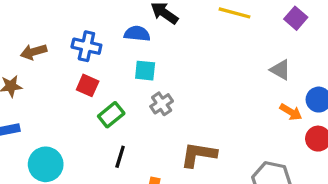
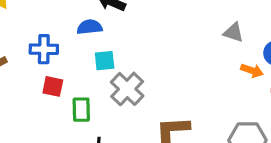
gray cross: (162, 104) -> (127, 89), size x1.5
green rectangle: (111, 115) -> (81, 110), turned -40

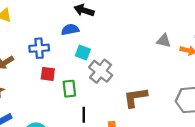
gray triangle: (233, 32) -> (164, 41), moved
cyan square: (105, 61) -> (83, 52), turned 32

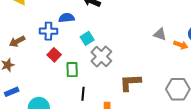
blue semicircle: (70, 30) -> (67, 18), moved
cyan square: (83, 52) -> (87, 38), turned 32
red square: (48, 74) -> (54, 55), turned 32

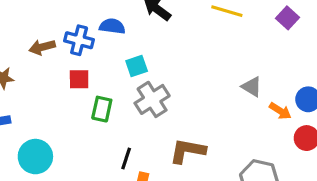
brown arrow: (17, 41) -> (42, 47), moved
red square: (54, 55) -> (79, 79), turned 32
black line: (83, 94) -> (126, 159), moved

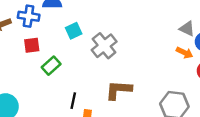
gray triangle: (252, 87) -> (187, 29), moved
gray cross: (152, 99) -> (104, 46), moved
green rectangle: (102, 109) -> (51, 66), turned 42

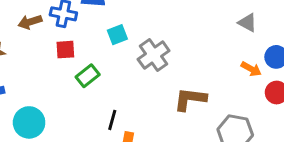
gray triangle: (187, 29) -> (247, 23), moved
brown L-shape: (119, 90) -> (190, 99), moved

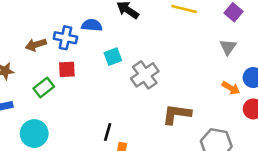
gray triangle: (247, 23) -> (228, 47), turned 36
green rectangle: (88, 76) -> (44, 88), moved

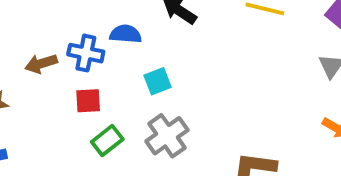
gray cross: (145, 75) -> (167, 136), moved
green rectangle: (44, 88) -> (107, 141), moved

